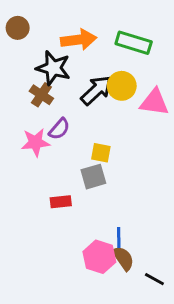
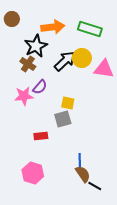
black star: (53, 68) -> (36, 46), turned 30
pink hexagon: (99, 257) -> (33, 173), moved
black line: (154, 279) -> (95, 186), moved

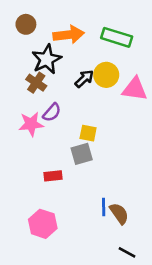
brown circle: (12, 19) -> (26, 24), moved
black arrow: (65, 61) -> (84, 79), size x0.7
brown semicircle: (83, 174) -> (119, 213), moved
black line: (95, 186) -> (127, 252), moved

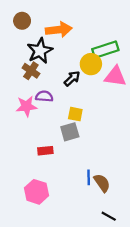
green rectangle: (117, 37) -> (105, 50), moved, turned -35
black arrow: (84, 79) -> (72, 79), moved
purple semicircle: (52, 112) -> (44, 96), turned -126

